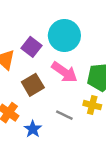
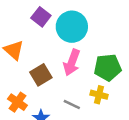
purple square: (32, 47) -> (41, 17), moved
pink arrow: (64, 72) -> (72, 63), turned 75

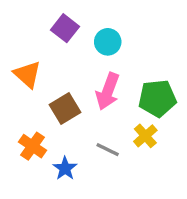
cyan circle: (72, 27) -> (108, 42), size x0.6
yellow cross: (99, 95) -> (145, 136), turned 35

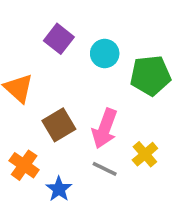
pink arrow: (108, 91) -> (105, 129), moved
green pentagon: (157, 98) -> (150, 75), moved

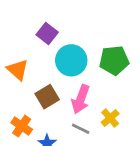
cyan circle: (105, 53) -> (71, 60), moved, size x1.5

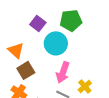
green pentagon: (114, 60) -> (71, 20), moved
brown square: (47, 97) -> (26, 70), moved

